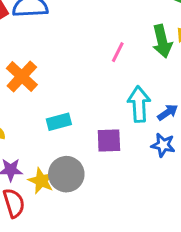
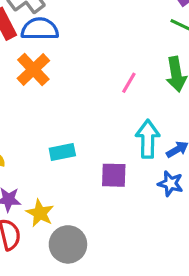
orange cross: (22, 76) -> (33, 69), moved
gray circle: (66, 174) -> (68, 244), moved

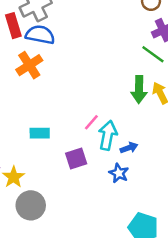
pink line: (129, 83) -> (91, 122), moved
purple square: (114, 175) -> (76, 158), turned -30

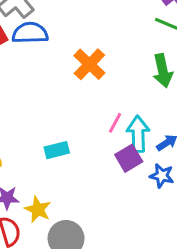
orange cross: (29, 65) -> (89, 64), moved
purple square: (76, 158) -> (129, 158), moved

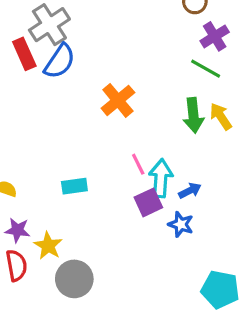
blue semicircle: (30, 33) -> (60, 61), turned 120
pink line: (115, 123) -> (138, 164), turned -60

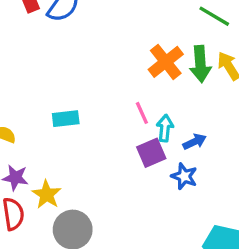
orange cross: (118, 100) -> (166, 62), moved
cyan arrow: (161, 178) -> (165, 128), size x0.7
cyan rectangle: (74, 186) -> (66, 119), moved

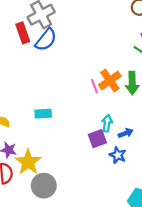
pink line: (142, 113) -> (94, 86), moved
yellow star: (47, 194) -> (28, 162), size x1.4

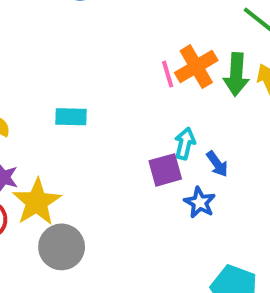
blue arrow: (126, 133) -> (217, 164), turned 72

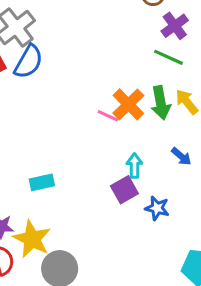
pink line: (168, 74) -> (108, 116), turned -35
cyan rectangle: (71, 117) -> (42, 182), moved
blue arrow: (217, 164) -> (181, 156), moved

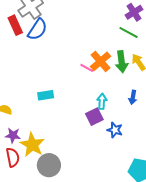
blue arrow: (181, 156) -> (133, 97), turned 56
cyan rectangle: (42, 182) -> (46, 95), moved

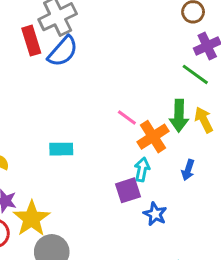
orange cross: (101, 61) -> (153, 137), moved

